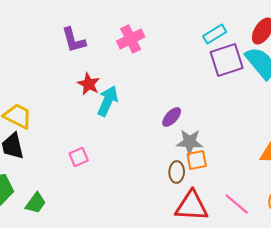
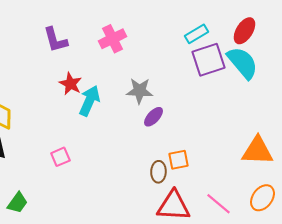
gray star: (190, 142) -> (139, 91), moved

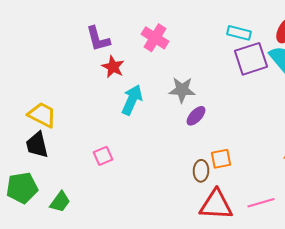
cyan rectangle: (196, 34) -> (239, 33), turned 45
pink cross: (112, 39) -> (155, 38), turned -32
red star: (70, 84) -> (113, 67), moved
pink line: (218, 204) -> (261, 203), turned -56

